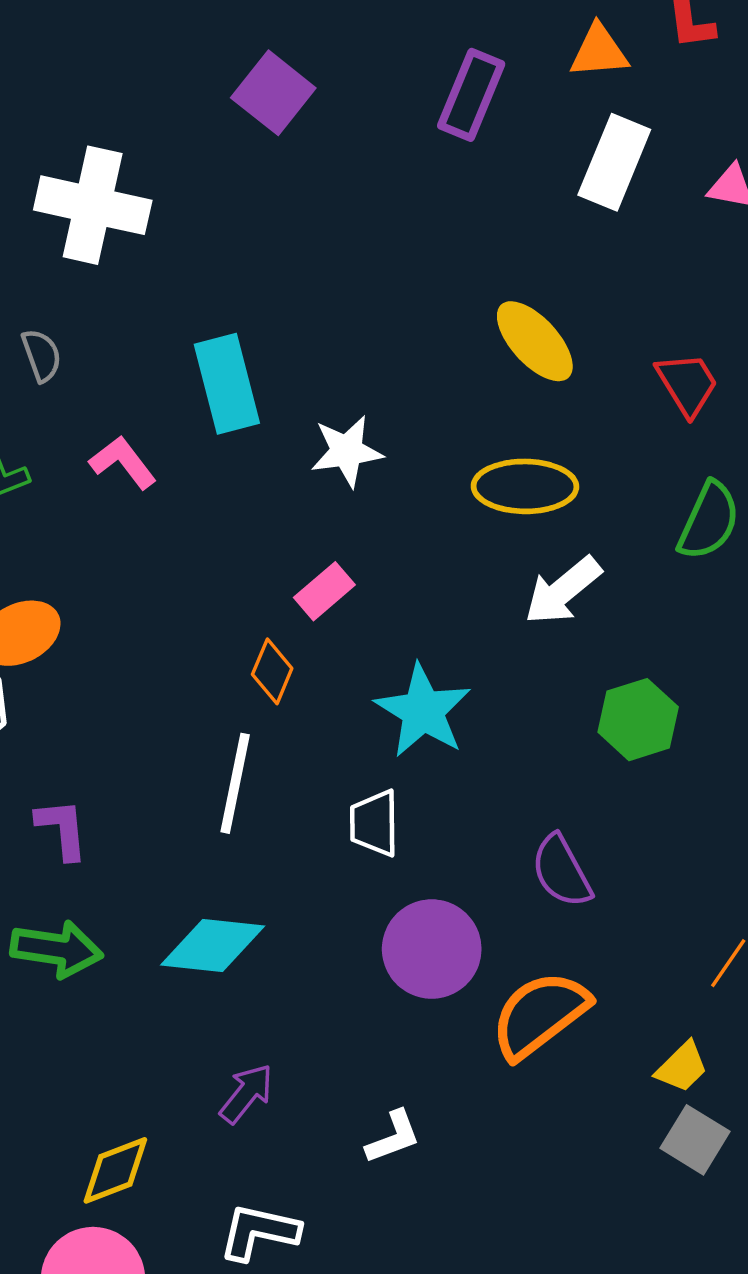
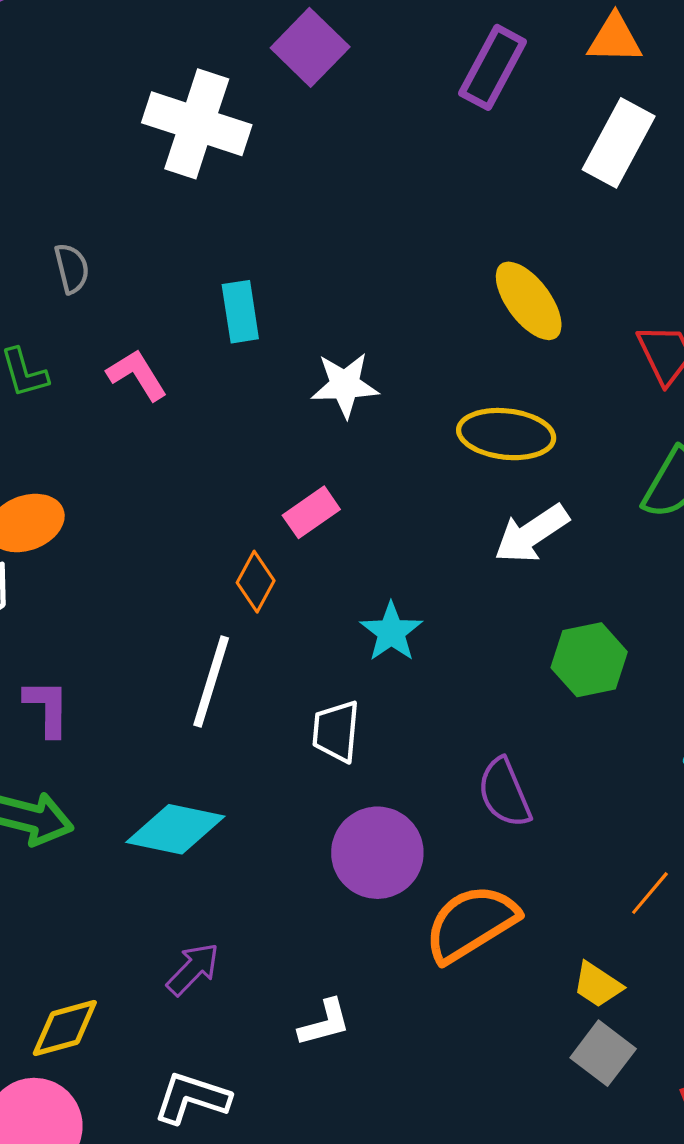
white cross: (93, 205) -> (197, 124), moved
cyan rectangle: (227, 384) -> (240, 312), size x0.7
cyan star: (423, 711) -> (391, 632), size x0.7
yellow trapezoid: (682, 1067) -> (598, 985), turned 72

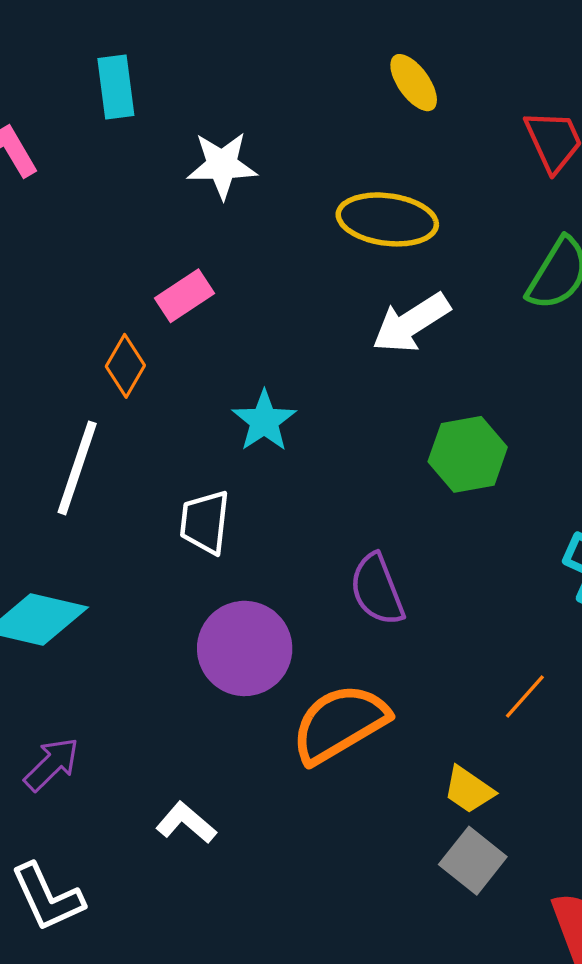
yellow ellipse: (529, 301) -> (414, 83), size x0.7
white L-shape: (324, 1023) -> (186, 823), turned -126
white L-shape: (192, 1098) -> (47, 897), turned -134

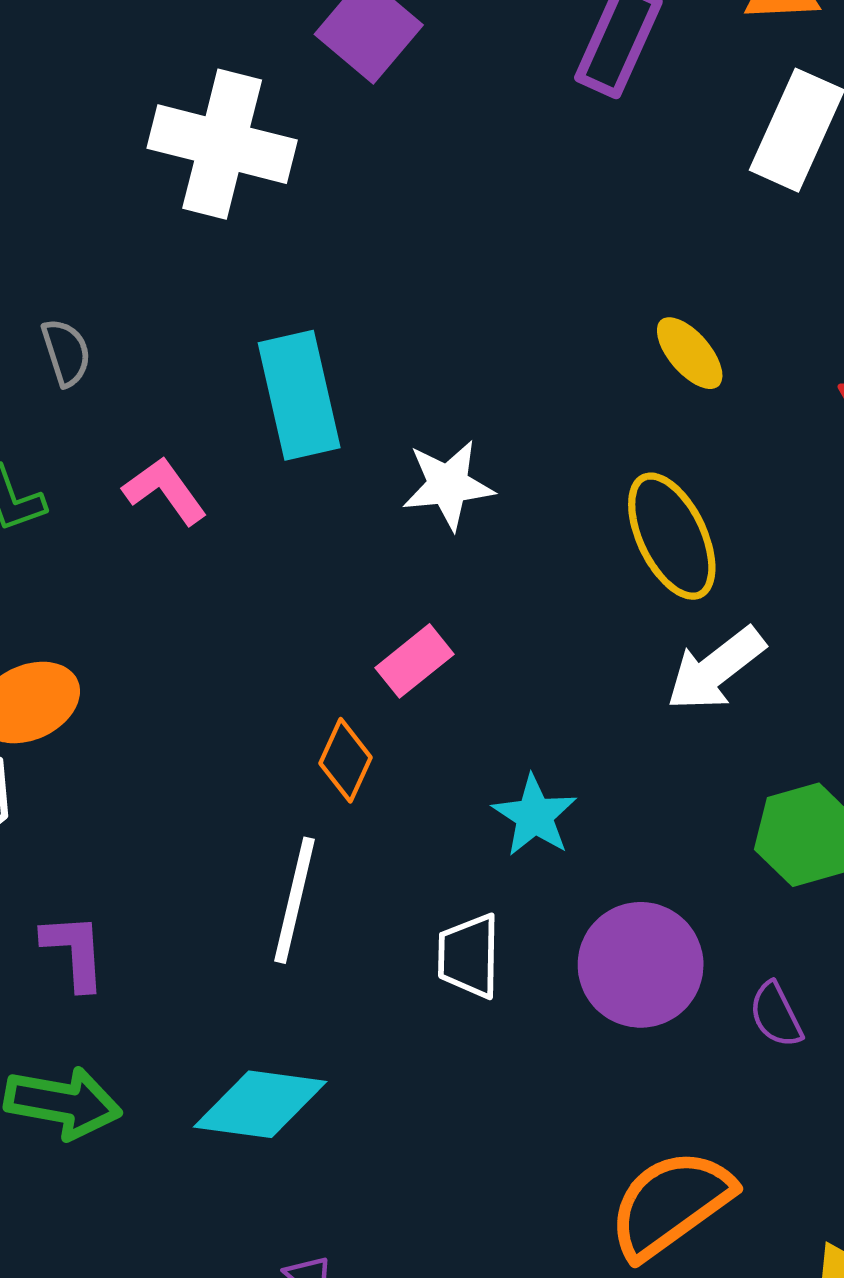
cyan rectangle: (116, 87) -> (299, 395), size x1.5
yellow ellipse: (387, 219) -> (672, 536), turned 62
purple semicircle: (377, 590) -> (776, 1015), moved, size x0.7
purple circle: (245, 648) -> (641, 965), moved

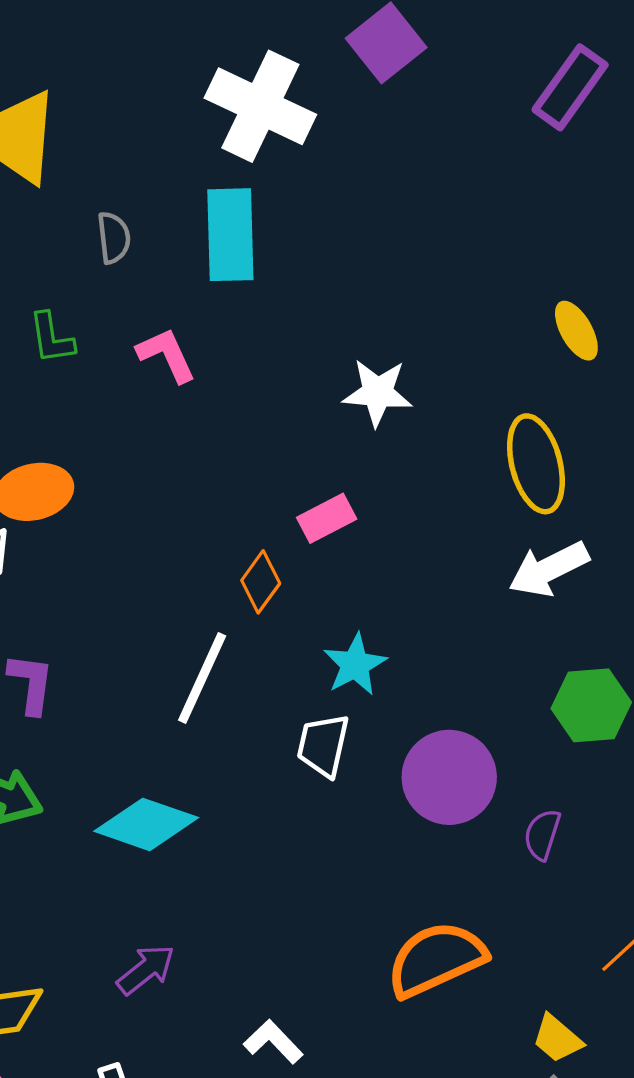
cyan rectangle: (299, 395) -> (230, 235), moved
cyan star: (535, 816) -> (355, 665), moved
purple semicircle: (776, 1015) -> (542, 835), turned 33

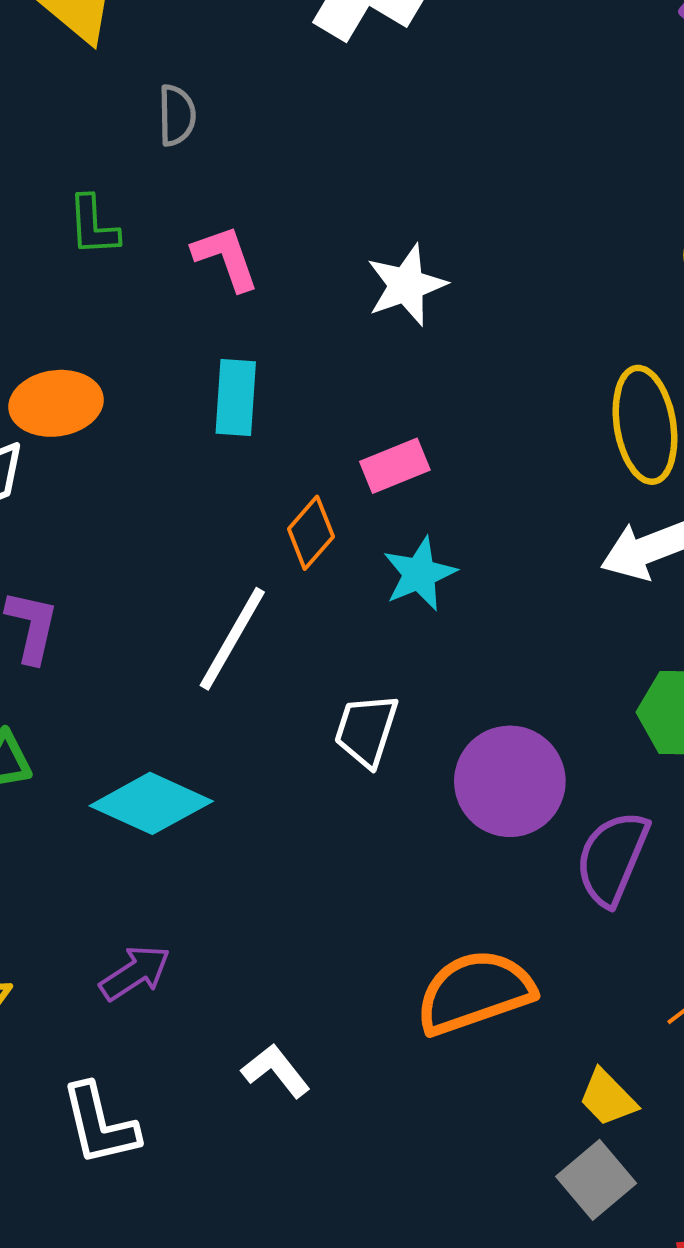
cyan rectangle: (230, 235) -> (236, 398), moved, size x0.7
white star: (378, 393) -> (406, 285), moved, turned -30
cyan star: (355, 665) -> (420, 574), moved
purple semicircle: (542, 835) -> (612, 858), size x1.6

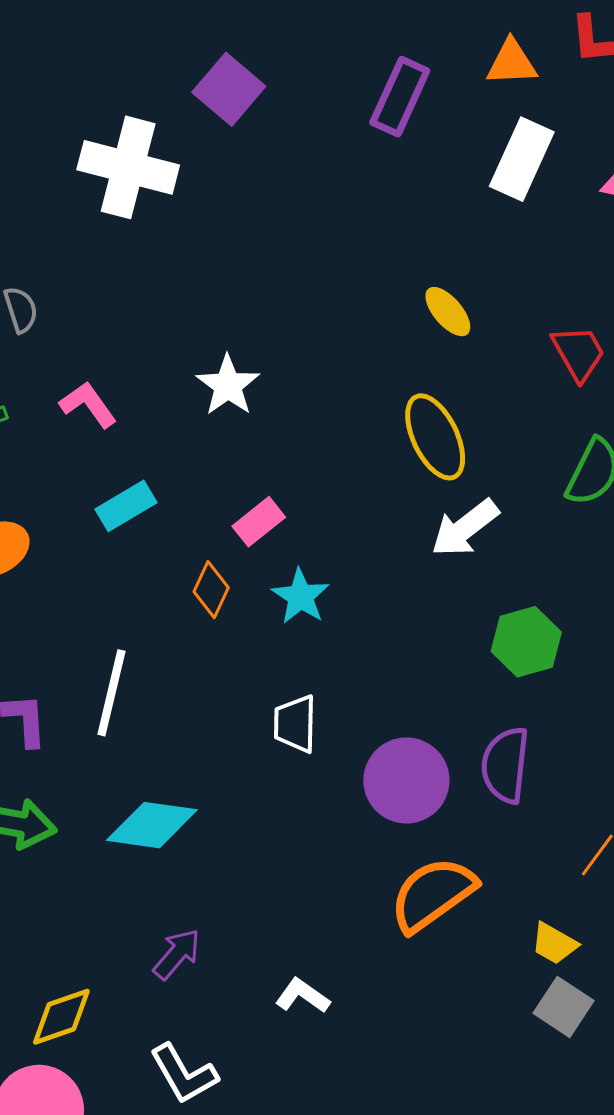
cyan rectangle: (236, 398) -> (126, 506), turned 72
white line: (232, 639) -> (111, 693), moved
purple circle: (510, 781) -> (406, 780), moved

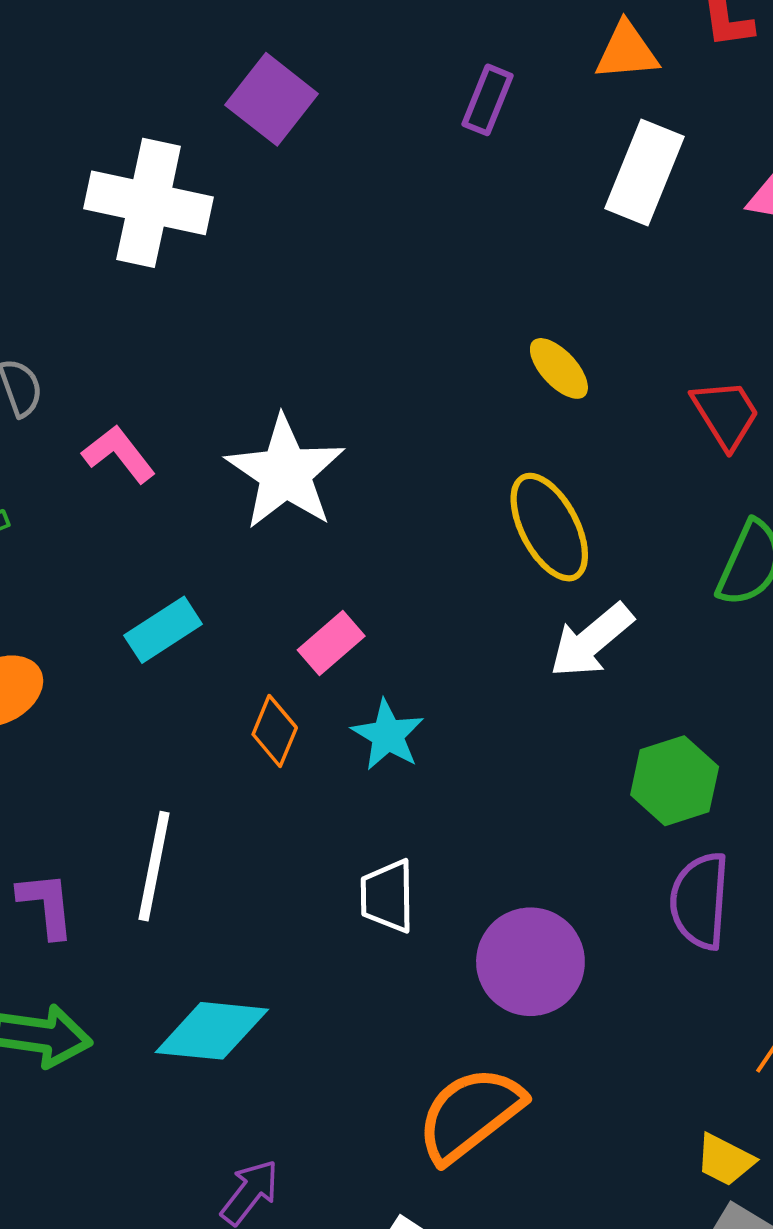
purple rectangle: (400, 97) -> (487, 100), size x0.7
white star: (228, 385) -> (285, 473), size x1.5
pink L-shape: (88, 405) -> (119, 454), moved
purple semicircle: (505, 765) -> (700, 901), moved
orange semicircle: (433, 894) -> (470, 1114), moved

